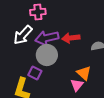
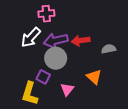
pink triangle: (77, 85) -> (67, 89), moved

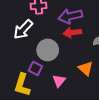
purple arrow: (56, 41) -> (70, 16), moved

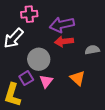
purple square: (35, 68) -> (26, 78), turned 32
pink triangle: (59, 81) -> (46, 81), moved

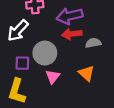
gray semicircle: (92, 50) -> (93, 43), moved
purple square: (26, 78) -> (22, 63), moved, turned 32

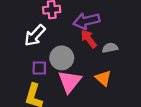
red arrow: (72, 34) -> (89, 39), turned 60
pink triangle: (53, 77) -> (70, 81), size x1.6

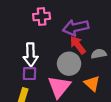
white arrow: (35, 35) -> (31, 55), moved, turned -45
gray circle: (62, 58) -> (69, 64), moved

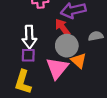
red arrow: (78, 45) -> (63, 27), moved
orange triangle: (92, 83) -> (79, 61), moved

